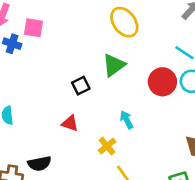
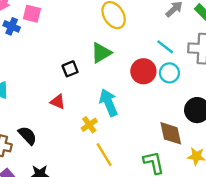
cyan arrow: (126, 120) -> (109, 103), size x1.6
black semicircle: (39, 164) -> (27, 136), turned -126

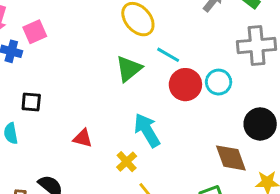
pink square: (32, 14) -> (35, 32), turned -30
cyan line: (165, 47) -> (168, 55), moved
black square: (70, 69) -> (31, 102), moved, turned 35

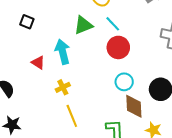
cyan circle: (219, 82) -> (124, 82), moved
black square: (31, 102) -> (27, 22), moved
cyan arrow: (147, 130) -> (63, 52), moved

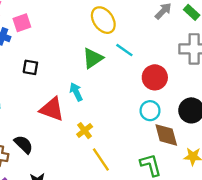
red circle: (118, 47) -> (155, 77), moved
cyan arrow: (63, 52) -> (76, 92), size x0.7
red triangle: (38, 63) -> (52, 109), size x1.6

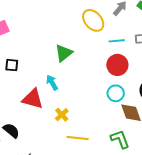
yellow ellipse: (103, 20) -> (93, 20), moved
cyan line: (124, 50) -> (117, 41), moved, turned -35
yellow line: (101, 160) -> (78, 138), turned -45

